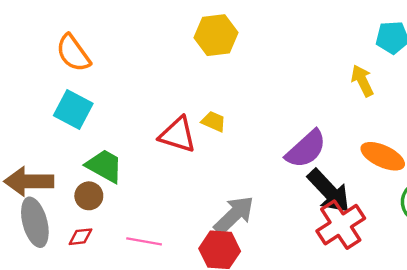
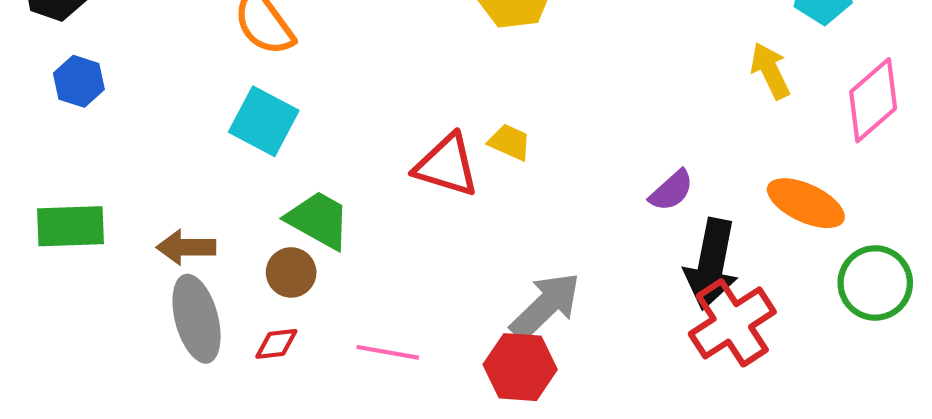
purple semicircle: (306, 149) -> (671, 191), size x0.6
brown arrow: (29, 181) -> (186, 247), size x0.7
black arrow: (329, 191) -> (711, 264), turned 54

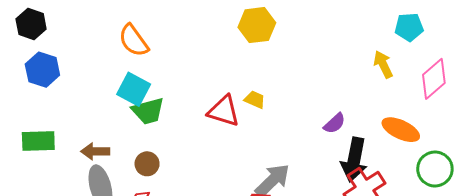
blue hexagon: (79, 81) -> (42, 70), size x1.4
green trapezoid: (318, 220) -> (148, 111), moved, turned 136

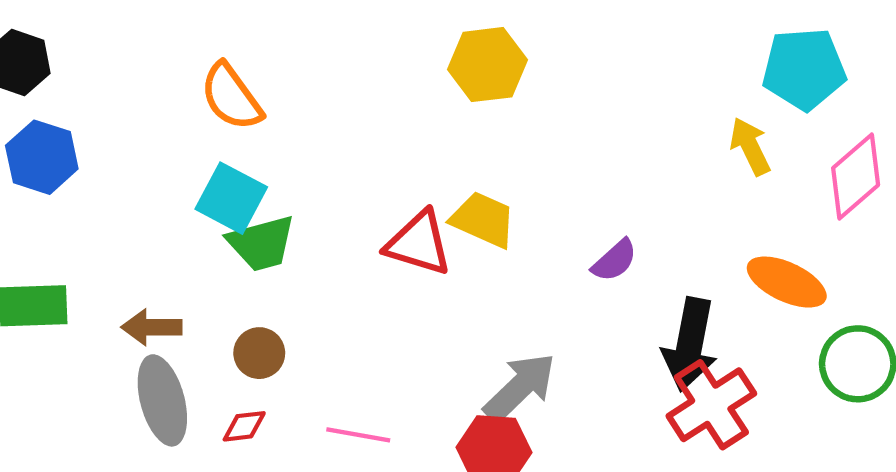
cyan pentagon: (409, 27) -> (804, 69), size x1.4
yellow trapezoid: (255, 100) -> (483, 220), size x1.5
purple semicircle: (334, 123) -> (614, 260), moved

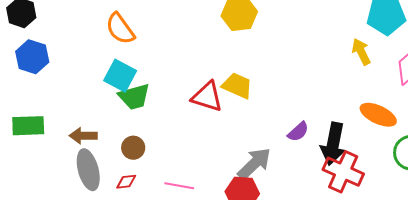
purple semicircle: (614, 260) -> (298, 132), moved
red cross: (711, 405) -> (343, 172), turned -33

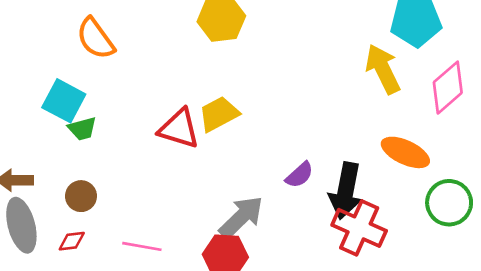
orange semicircle: (120, 29) -> (96, 39), moved
yellow arrow: (361, 52) -> (383, 69), size x1.4
yellow trapezoid: (237, 86) -> (219, 114), turned -52
green trapezoid: (134, 97) -> (82, 129), size x0.7

